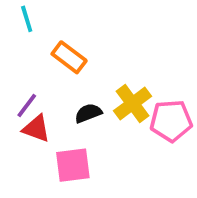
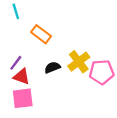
pink square: (73, 165) -> (23, 98), moved

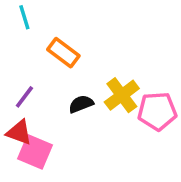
red triangle: (22, 77) -> (19, 132), moved
pink square: (23, 98) -> (35, 152), turned 30

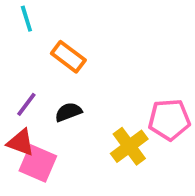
yellow cross: (122, 95) -> (129, 146), moved
black semicircle: (81, 104) -> (68, 112), moved

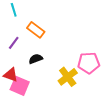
purple line: (26, 104) -> (14, 43), moved

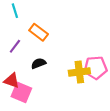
yellow cross: (68, 77) -> (79, 72), moved, turned 30

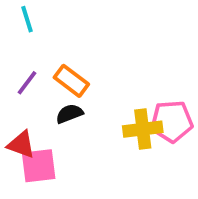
orange rectangle: (39, 32) -> (71, 81), moved
pink square: (21, 92) -> (39, 166), turned -30

